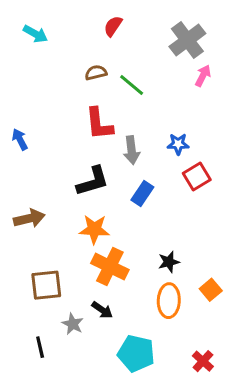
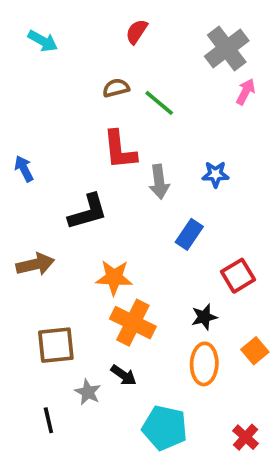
red square: (197, 177) -> (238, 276), moved
black L-shape: (93, 181) -> (88, 212), moved
blue rectangle: (142, 194) -> (189, 234), moved

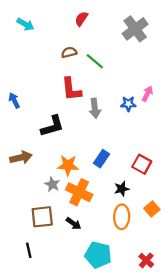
pink arrow: (246, 92) -> (147, 94), moved
blue rectangle: (189, 234) -> (102, 159), moved
red square: (238, 276) -> (142, 164), turned -30
brown square: (56, 345) -> (42, 217), moved
gray star: (88, 392) -> (52, 184), moved

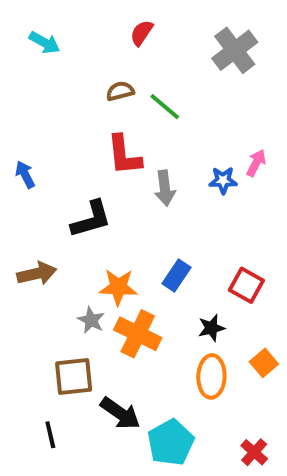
black arrow: (74, 224) -> (120, 413), moved, size x1.5
cyan pentagon: (98, 255) -> (171, 442), turned 30

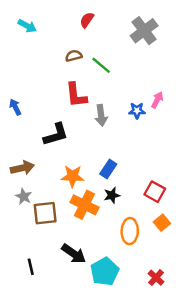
red square: (246, 285) -> (155, 192), moved
gray star: (91, 320) -> (24, 196), moved
black star: (211, 328) -> (112, 195), moved
brown square: (74, 376) -> (45, 213), moved

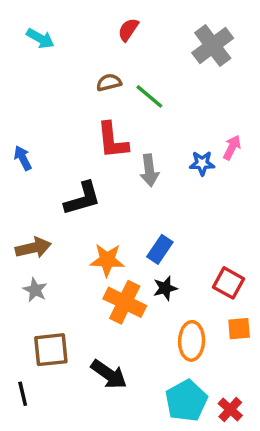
brown square: (45, 213) -> (51, 350), moved
orange square: (162, 223) -> (239, 329), turned 35
black line: (31, 267) -> (23, 394), moved
cyan pentagon: (105, 272) -> (186, 401), moved

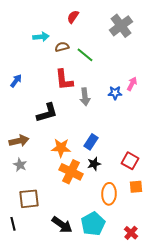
cyan arrow: (40, 38) -> (41, 37), moved, turned -35
blue arrow: (23, 158) -> (16, 81), moved, turned 64
black arrow: (109, 374) -> (62, 225), moved
cyan pentagon: (186, 401) -> (93, 224), moved

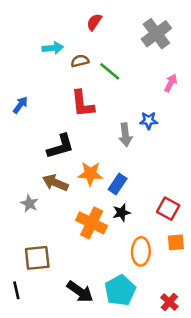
pink arrow: (132, 84) -> (171, 83), moved
gray arrow: (85, 97) -> (125, 135), moved
brown arrow: (19, 141) -> (55, 183), moved, turned -144
orange star: (61, 148) -> (90, 174), moved
gray star: (20, 165) -> (29, 203), moved

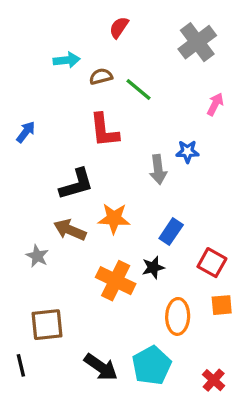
blue rectangle: (118, 184) -> (171, 232), moved

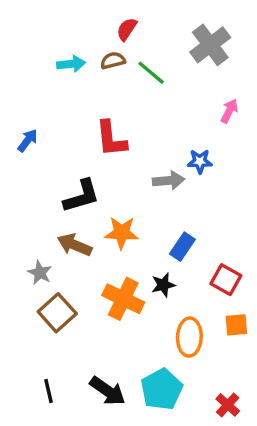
brown semicircle: (101, 76) -> (113, 60), moved
green line: (138, 89) -> (151, 73), moved
gray arrow: (158, 169) -> (169, 181), turned -88
brown square: (47, 325) -> (57, 313), moved, turned -36
black line: (21, 365) -> (48, 391), moved

